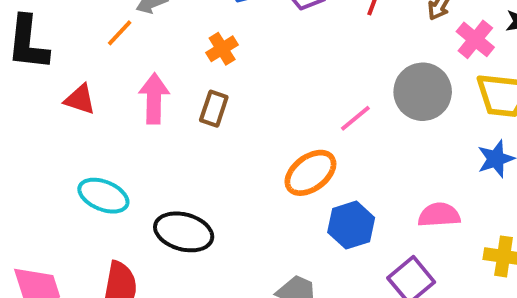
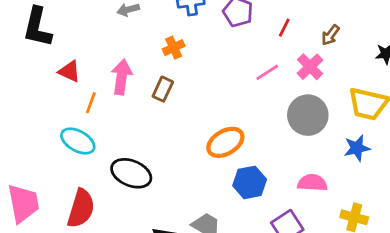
orange line: (120, 33) -> (91, 103), moved, turned -30
pink cross: (475, 39) -> (310, 67), moved
gray circle: (423, 92) -> (308, 115), moved
pink line: (355, 118) -> (267, 72), moved

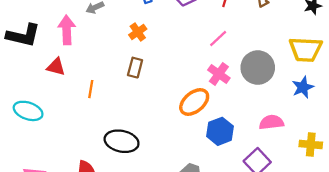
black L-shape: (37, 27) -> (23, 35), turned -80
pink cross: (310, 67) -> (219, 74), moved
pink arrow: (122, 77) -> (67, 30), moved
orange line: (91, 103) -> (91, 89), moved
cyan ellipse: (78, 141) -> (28, 111), moved

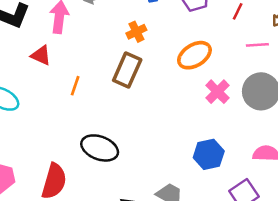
pink line: (218, 38) -> (257, 45), moved, turned 30
brown rectangle: (135, 68) -> (127, 70), size x1.5
orange ellipse: (194, 102) -> (194, 55), moved

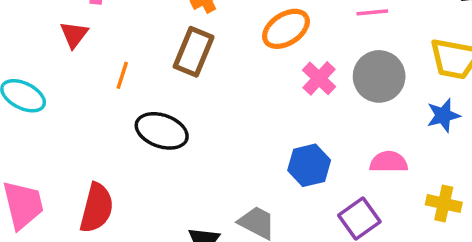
red triangle: (41, 55) -> (74, 35), turned 45
black ellipse: (100, 148) -> (162, 131), moved

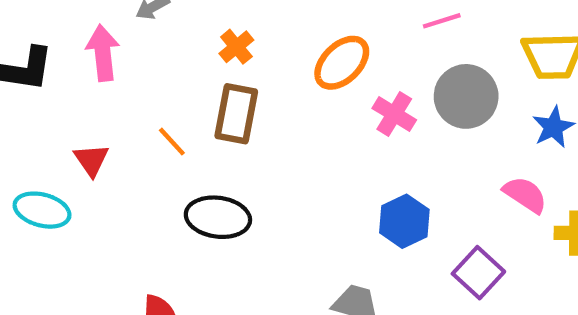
red triangle: (74, 35) -> (91, 160), moved
orange line: (122, 75) -> (172, 142), moved, turned -48
pink semicircle: (389, 162) -> (525, 195), moved, turned 45

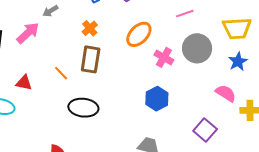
pink arrow: (103, 53) -> (28, 33), turned 55
red triangle: (91, 160) -> (24, 83), turned -42
blue hexagon: (404, 221) -> (157, 99), moved

